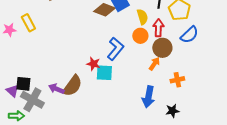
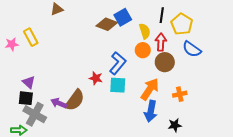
blue semicircle: (189, 35) -> (192, 49), turned 78
orange arrow: (154, 64) -> (150, 89), moved, size x1.6
cyan square: (104, 73) -> (118, 85), moved
purple triangle: (12, 91) -> (29, 82), moved

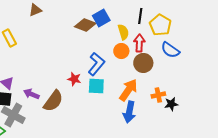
purple arrow: (59, 103) -> (31, 94), moved
black star: (175, 125) -> (171, 104), moved

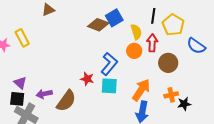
blue semicircle: (170, 50) -> (196, 46), moved
brown circle: (143, 63) -> (168, 63), moved
purple arrow: (31, 94) -> (44, 94), turned -35

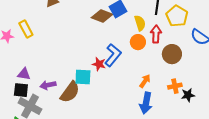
red star: (87, 79) -> (99, 64), moved
purple triangle: (20, 83) -> (24, 74), turned -32
cyan square: (109, 86) -> (83, 77), moved
orange arrow: (141, 90) -> (145, 81), size x0.6

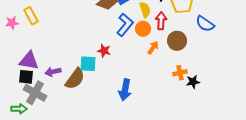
blue L-shape: (113, 55) -> (125, 25), moved
purple triangle: (24, 74) -> (29, 61), size x1.5
orange arrow: (145, 81) -> (153, 48), moved
blue arrow: (146, 103) -> (125, 90), moved

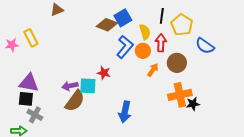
purple arrow: (53, 72) -> (70, 86), moved
orange cross: (180, 73) -> (180, 95), size x1.6
gray cross: (35, 93) -> (35, 115), size x0.7

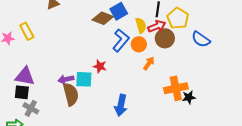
red arrow: (161, 43) -> (157, 26), moved, turned 66
brown circle: (177, 63) -> (165, 38), moved
brown semicircle: (75, 101) -> (71, 94), turned -50

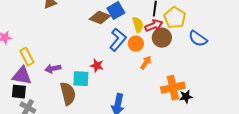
yellow rectangle: (27, 31) -> (27, 57), moved
purple arrow: (66, 79) -> (53, 69), moved

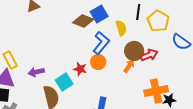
red arrow: (154, 26) -> (149, 55), moved
brown circle: (162, 38) -> (134, 51), moved
orange circle: (136, 44) -> (98, 62), moved
cyan square: (81, 79) -> (64, 82), turned -36

